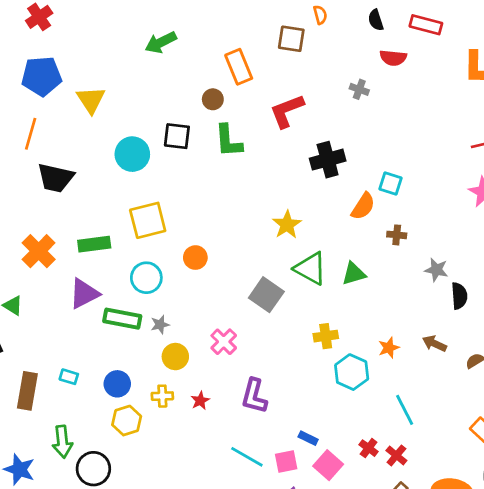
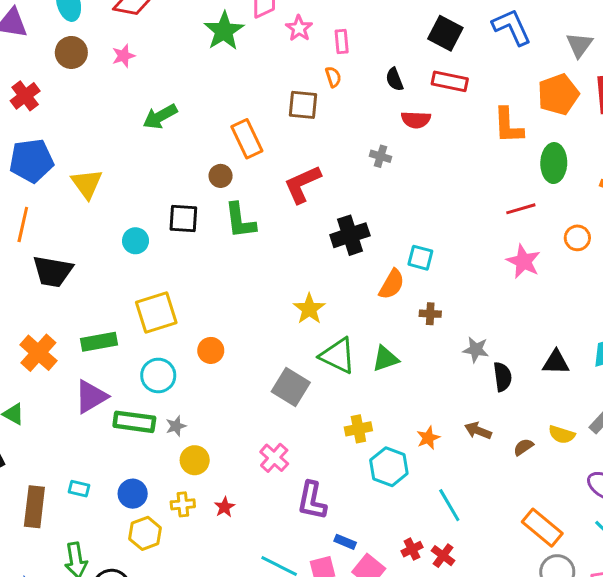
cyan circle: (132, 154) -> (136, 241), size x0.7
pink cross: (224, 342) -> (274, 458), moved
purple L-shape: (254, 396) -> (312, 501), moved
red cross: (369, 448) -> (412, 549), turned 30

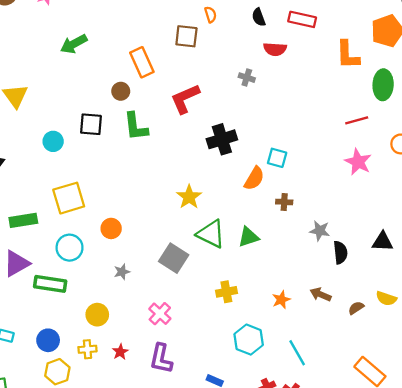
gray star: (176, 426) -> (122, 272), moved
cyan hexagon: (389, 467) -> (249, 340), moved
purple L-shape: (312, 501) -> (161, 359), moved

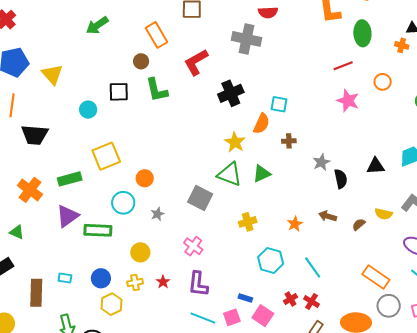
gray cross: (247, 78) -> (247, 39), size x2.0
yellow star: (189, 197) -> (235, 142), moved
gray star: (320, 231) -> (321, 162), turned -30
cyan circle: (70, 248) -> (123, 203), moved

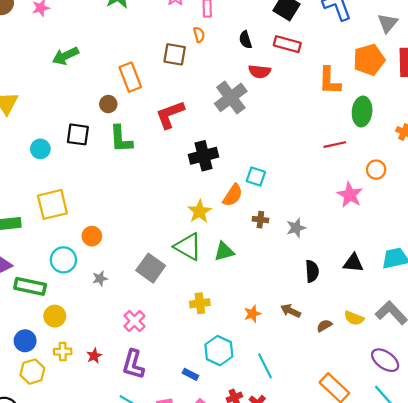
gray cross: (247, 39) -> (231, 97), turned 32
pink star: (348, 101) -> (350, 195), moved
gray star: (321, 162) -> (296, 228), moved
yellow circle: (140, 252) -> (55, 316), moved
blue rectangle: (245, 298) -> (190, 374), moved

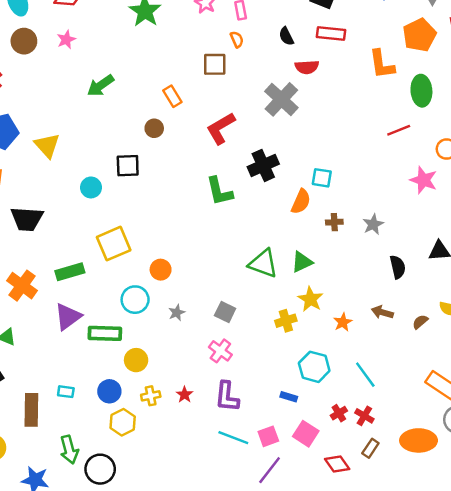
orange rectangle: (130, 77) -> (172, 96), size x0.7
green L-shape: (121, 139) -> (219, 191), moved
yellow star: (200, 211) -> (310, 299), moved
gray square: (151, 268) -> (225, 312), moved, size x0.7

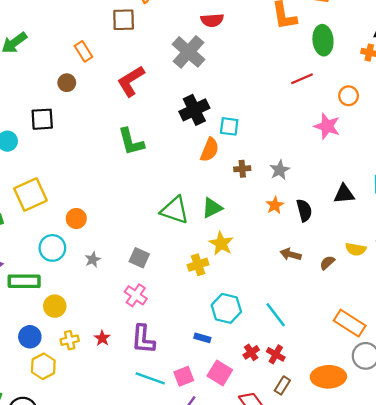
black cross: (263, 165) -> (194, 110), moved
orange star: (343, 322) -> (275, 205), moved

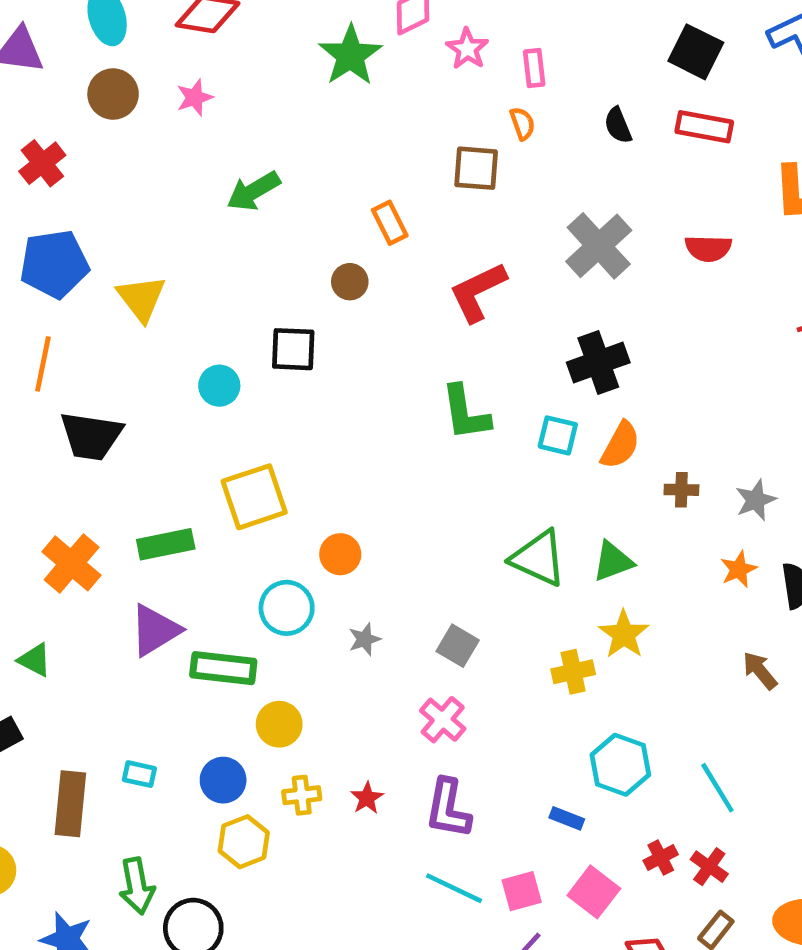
red semicircle: (212, 20) -> (708, 248), moved
cyan square: (229, 126) -> (558, 435), moved
brown arrow: (291, 254) -> (760, 671), turned 30

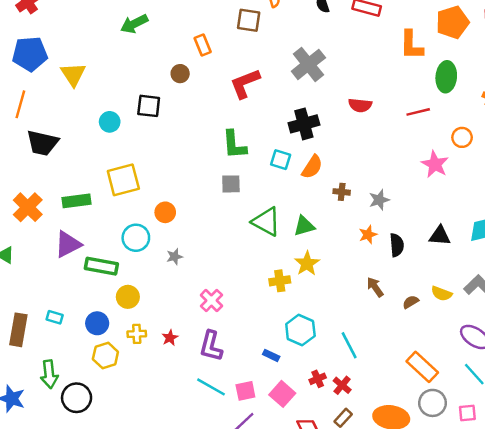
red semicircle: (708, 248) -> (360, 105), moved
gray square: (458, 646) -> (231, 184), moved, turned -36

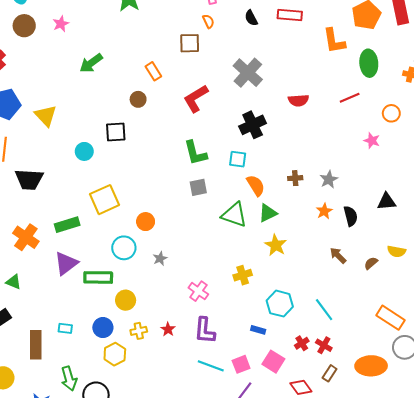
pink star: (435, 164) -> (372, 141), size x0.7
orange semicircle: (312, 167) -> (256, 185), moved, turned -55
yellow cross: (280, 281) -> (243, 275), moved

